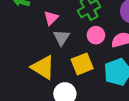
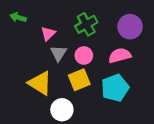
pink circle: (96, 35) -> (84, 55), moved

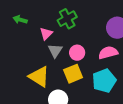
green cross: (86, 24) -> (67, 19), moved

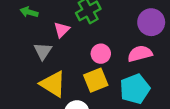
gray triangle: (55, 51) -> (43, 51), moved

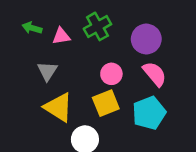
purple circle: (151, 22) -> (146, 39), moved
pink triangle: (62, 30) -> (61, 36), moved, turned 36
pink semicircle: (140, 54) -> (155, 74), turned 65

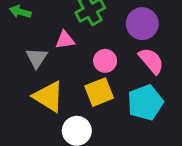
pink triangle: (61, 36) -> (65, 40), moved

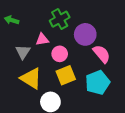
purple circle: (142, 24) -> (85, 34), moved
pink circle: (105, 61) -> (60, 54), moved

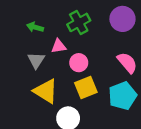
green arrow: (12, 20) -> (35, 27), moved
purple circle: (85, 34) -> (122, 19), moved

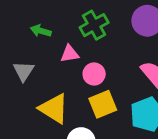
gray triangle: (36, 60) -> (24, 71), moved

